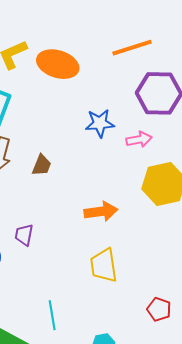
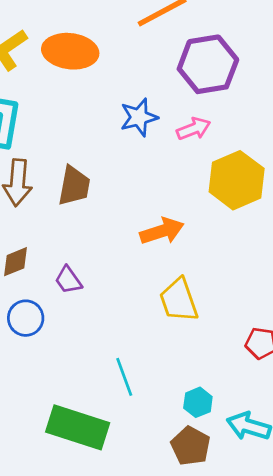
brown trapezoid: (42, 165) -> (74, 186), size x1.4
purple trapezoid: (24, 235) -> (68, 280), turned -35

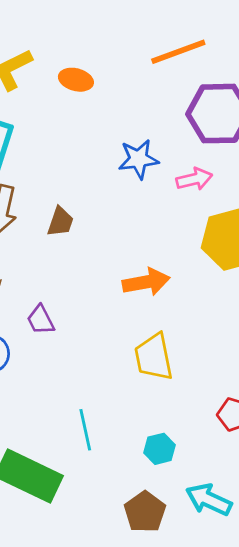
orange ellipse: (70, 51) -> (76, 80), size x0.6
brown trapezoid: (74, 186) -> (60, 222), size x0.7
cyan hexagon: (198, 402) -> (159, 449), moved

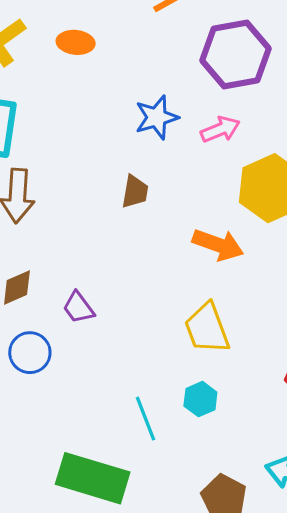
brown trapezoid: (60, 222) -> (135, 192), moved
orange arrow: (146, 282) -> (218, 245), moved, turned 39
cyan hexagon: (159, 449) -> (200, 399), moved

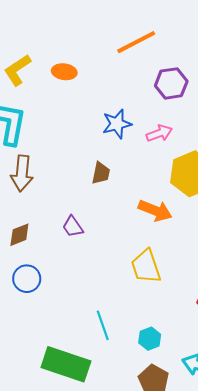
purple hexagon: (236, 55) -> (171, 83), size x0.7
purple trapezoid: (78, 308) -> (73, 227), moved
cyan hexagon: (200, 399) -> (150, 339), moved

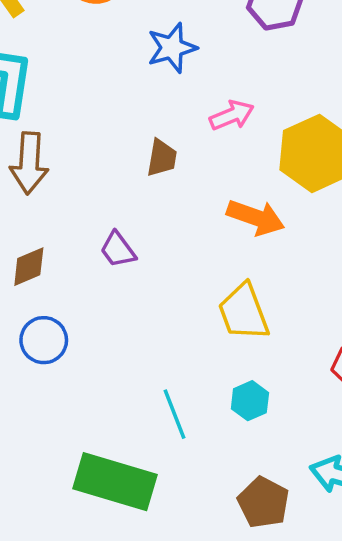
blue star: (117, 124) -> (172, 48), moved
pink arrow: (159, 133) -> (232, 115), moved
cyan hexagon: (150, 339) -> (250, 401), moved

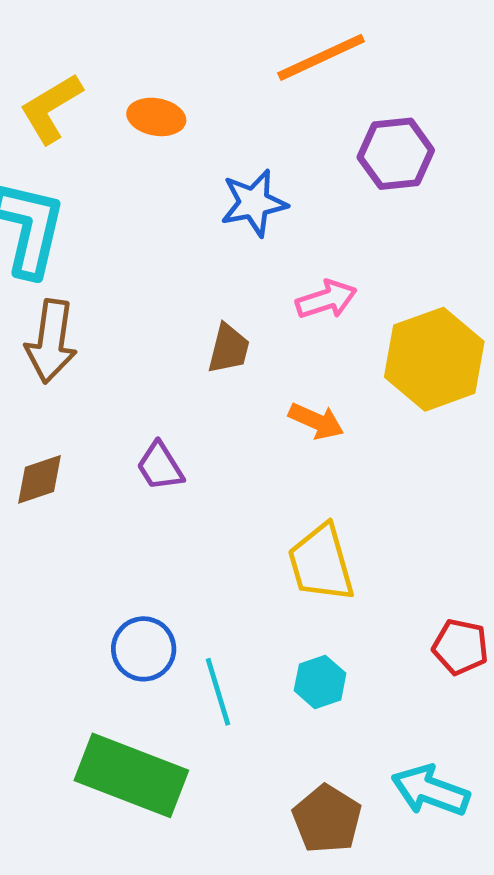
orange arrow: (256, 217) -> (316, 421), moved, size x0.7
blue circle: (44, 340) -> (144, 649), moved

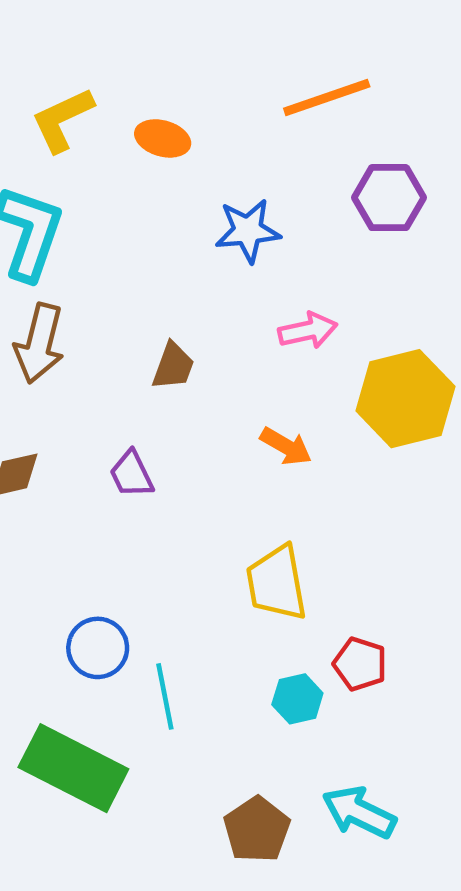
brown trapezoid: (229, 349) -> (173, 366), moved
red pentagon: (460, 647) -> (360, 664), moved
cyan hexagon: (320, 682) -> (297, 699), moved

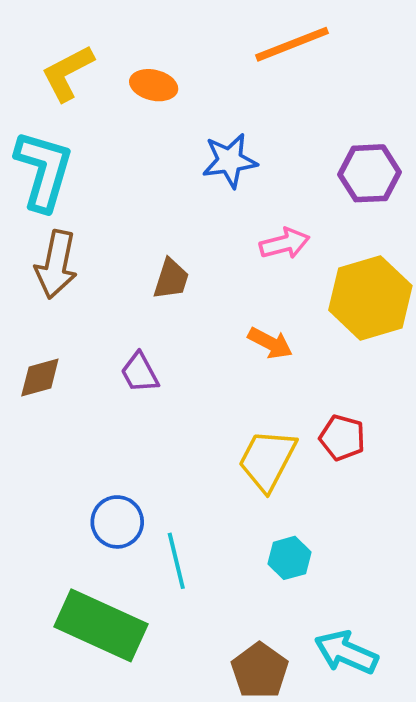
purple hexagon: (389, 198) -> (369, 173), moved
yellow trapezoid: (277, 583) -> (267, 460), turned 40
red pentagon: (360, 664) -> (342, 438), moved

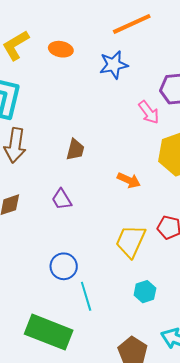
blue star: (230, 161) -> (114, 65), moved
pink arrow: (285, 244) -> (149, 112), moved, turned 70
blue circle: (117, 522) -> (64, 266), moved

